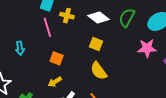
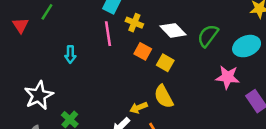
orange square: (57, 58) -> (143, 51), moved
yellow arrow: (55, 82) -> (139, 108), moved

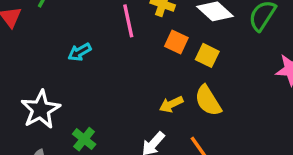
cyan arrow: (70, 54) -> (80, 52), turned 63
yellow arrow: (139, 108) -> (171, 104), moved

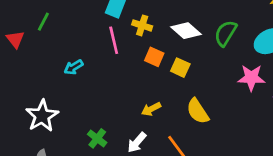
yellow semicircle: (208, 101) -> (198, 111), moved
green cross: (84, 139) -> (97, 138), moved

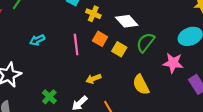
green semicircle: (226, 33) -> (146, 43), moved
pink line: (114, 40) -> (76, 45), moved
yellow semicircle: (198, 111) -> (141, 85), moved

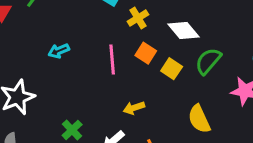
yellow cross: (93, 14) -> (138, 18), turned 32

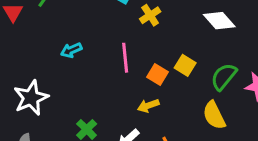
white diamond: (184, 31) -> (219, 21), moved
orange square: (146, 53) -> (157, 74), moved
green semicircle: (208, 61) -> (224, 77), moved

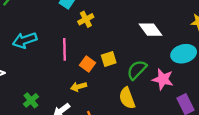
white diamond: (219, 21) -> (151, 30), moved
cyan arrow: (71, 50) -> (25, 40), size x1.5
yellow square: (185, 65) -> (109, 59), turned 35

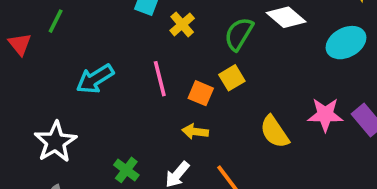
green semicircle: (137, 70) -> (239, 34), moved
pink star: (163, 79) -> (325, 115), moved
yellow arrow: (79, 87) -> (195, 131), turned 35

